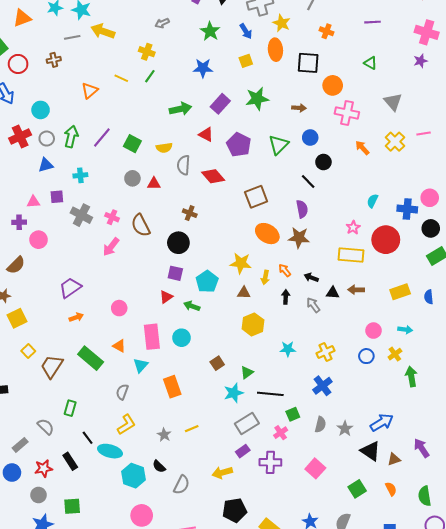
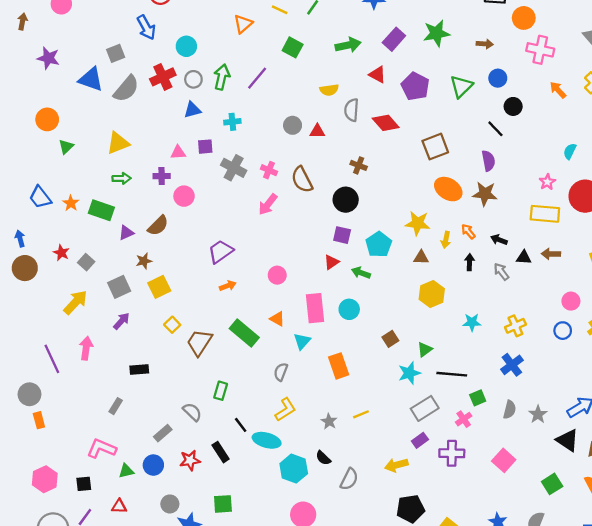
green square: (132, 144) -> (293, 47), moved
gray circle: (38, 495) -> (170, 504), moved

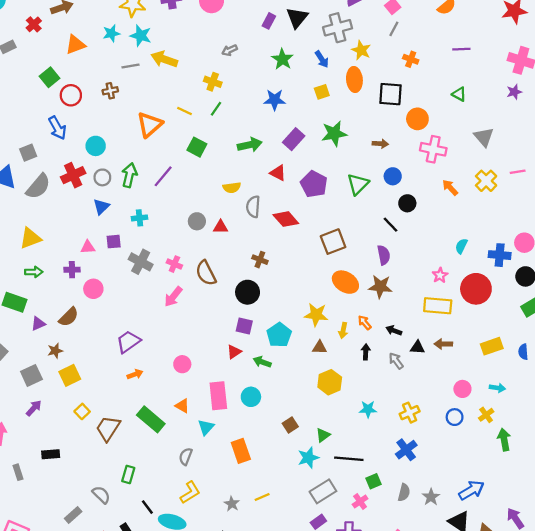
orange triangle: (243, 24) -> (150, 125), size x1.4
blue triangle: (192, 110) -> (101, 207), turned -30
gray rectangle: (116, 406) -> (18, 472), moved, turned -49

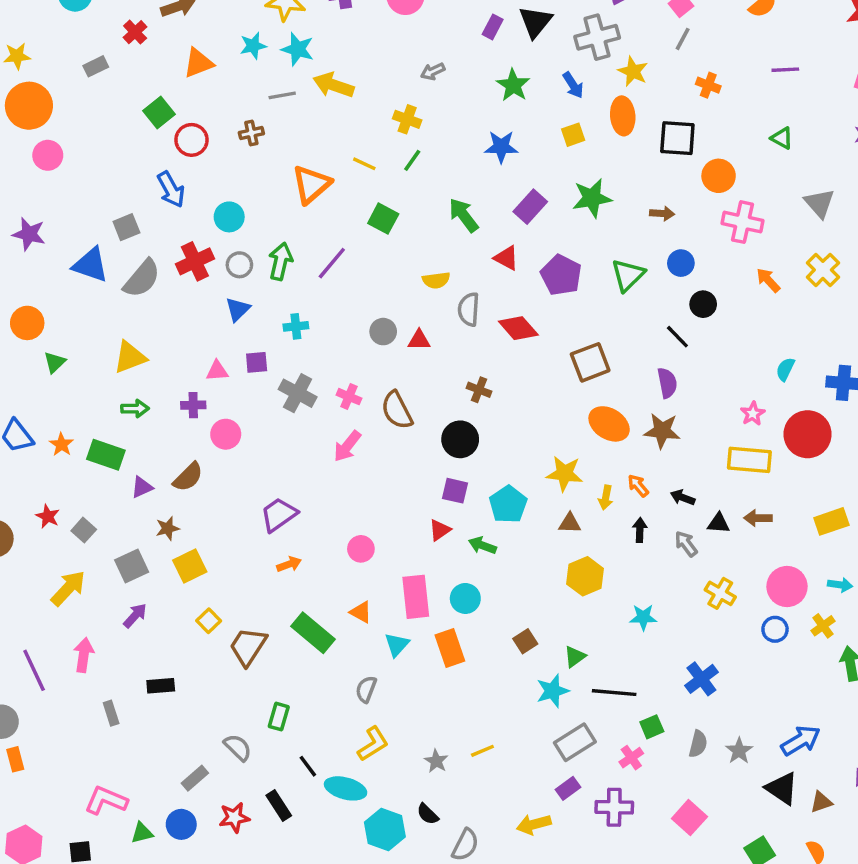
green arrow: (250, 145) -> (464, 215), turned -115
pink circle: (462, 389) -> (787, 587), size x1.5
yellow cross: (410, 413) -> (720, 593), moved, turned -36
orange rectangle: (241, 451) -> (450, 648), moved

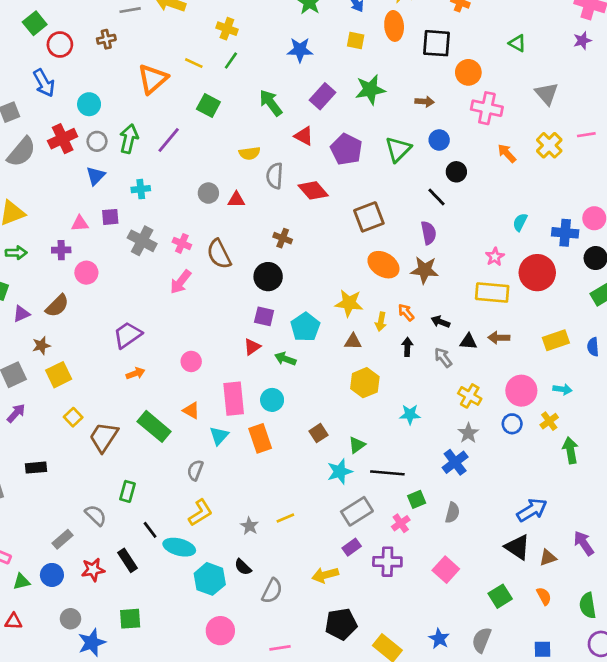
yellow square: (573, 135) -> (356, 41), turned 30
gray star: (739, 751) -> (468, 433), moved

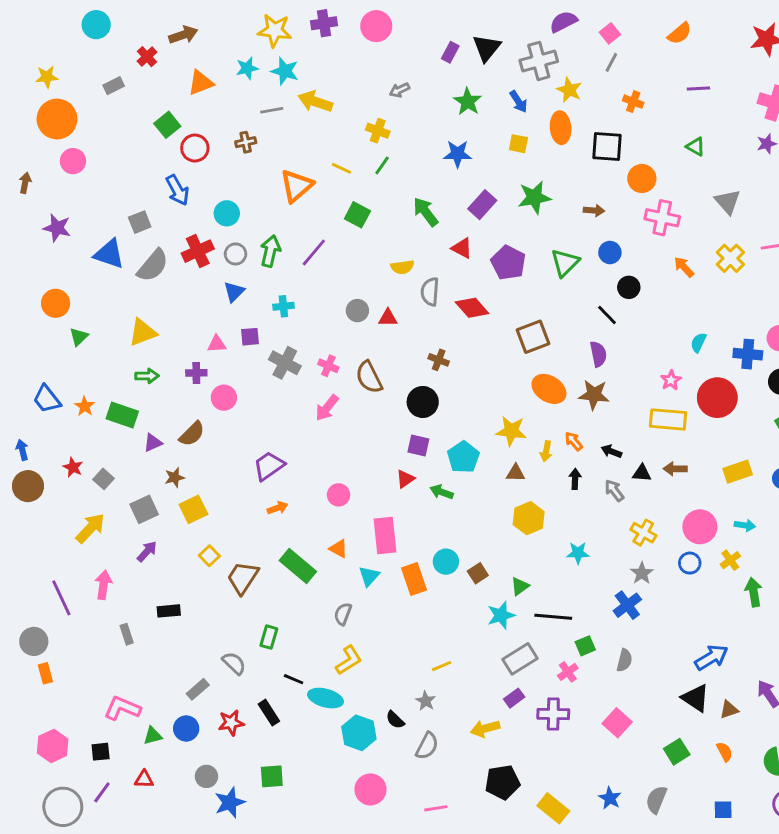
cyan circle: (272, 400) -> (446, 562), moved
gray star: (250, 526) -> (426, 701), moved
black line: (150, 530) -> (294, 679), turned -30

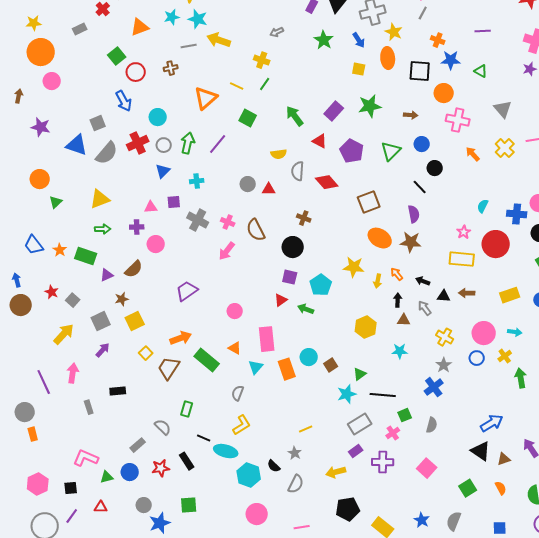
blue star: (458, 154) -> (451, 60), moved
brown triangle: (516, 473) -> (404, 320), moved
orange arrow: (278, 508) -> (181, 338), moved, size x1.5

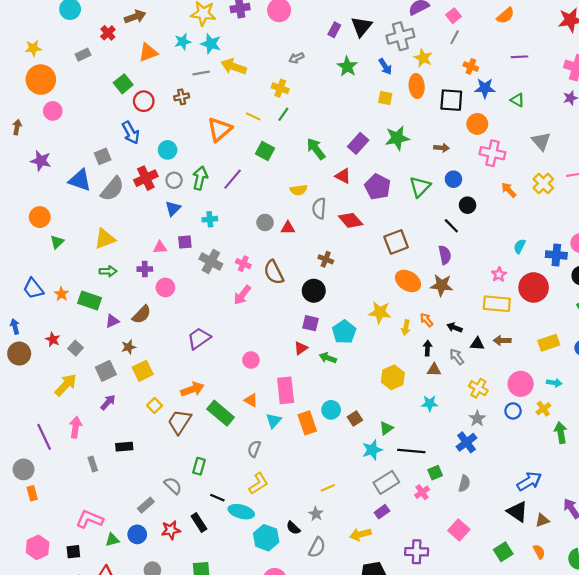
purple cross: (383, 462) -> (417, 552), moved

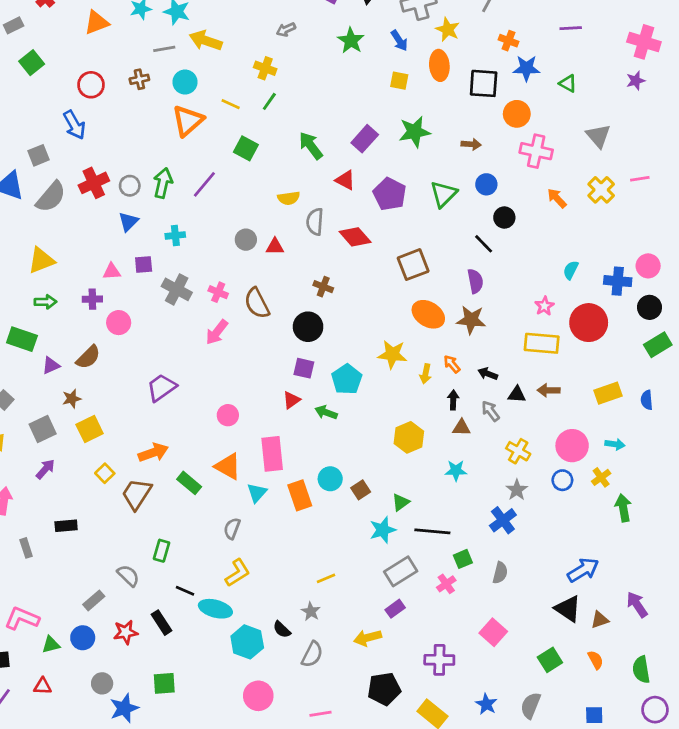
green square: (123, 84) -> (32, 63), moved
cyan circle: (168, 150) -> (185, 82), moved
orange triangle: (251, 400) -> (228, 466), size x1.5
green rectangle: (221, 413) -> (189, 483), size x0.7

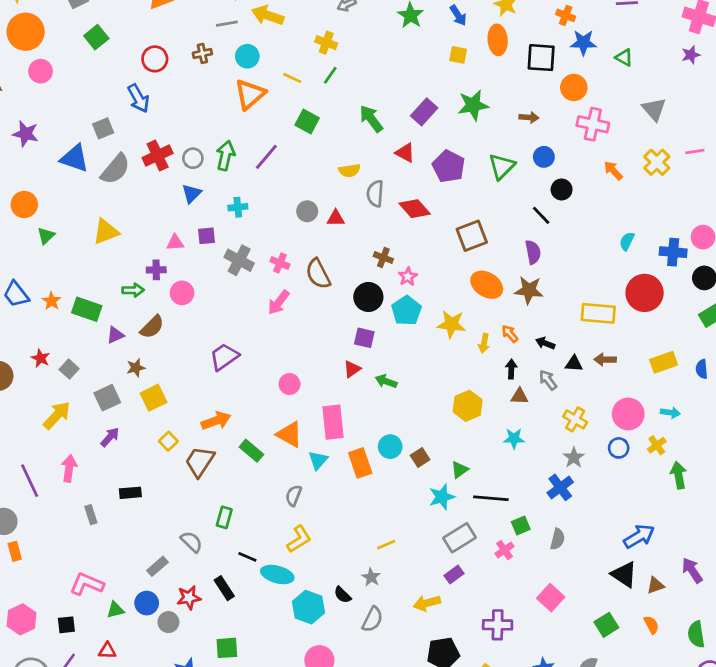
green arrow: (45, 302) -> (133, 290), moved
pink star: (544, 306) -> (408, 277), moved
cyan pentagon: (347, 379) -> (406, 311), moved
gray circle: (102, 683) -> (168, 622), moved

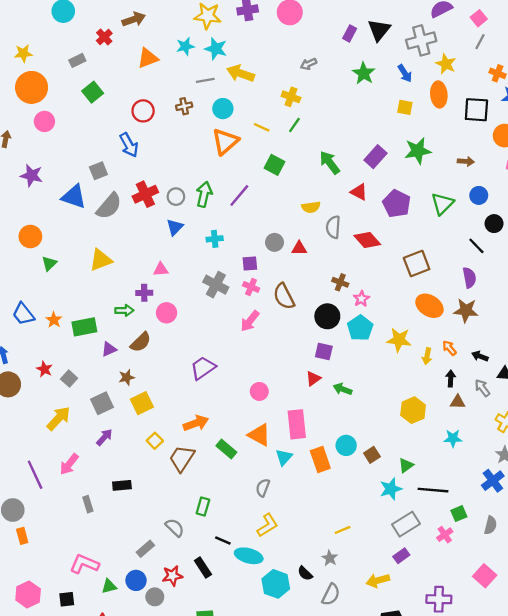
purple square: (207, 236) -> (250, 264), moved
green rectangle: (87, 309) -> (84, 327), turned -30
pink arrow: (69, 468) -> (69, 464), turned -150

